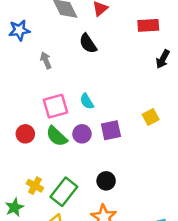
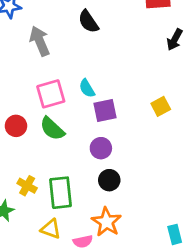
gray arrow: (46, 60) -> (40, 41), size x1.5
purple square: (111, 130) -> (105, 111), moved
purple circle: (82, 134) -> (101, 148), moved
green rectangle: (64, 192) -> (61, 193), turned -44

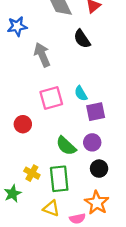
green semicircle: (52, 129) -> (66, 146), moved

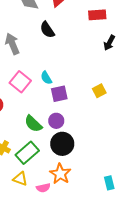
pink square: (51, 98) -> (20, 82), turned -35
black circle: (99, 169) -> (62, 144), size x1.5
green rectangle: (59, 179) -> (27, 153), turned 55

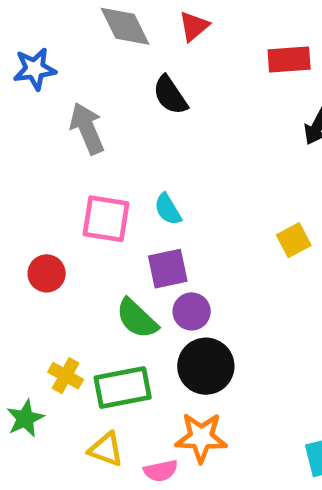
pink square: (20, 82) -> (106, 219), turned -30
purple square: (59, 94) -> (168, 269), moved
green rectangle: (27, 153) -> (123, 388), turned 30
orange star: (60, 174) -> (201, 437), turned -30

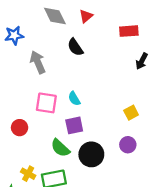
purple circle: (192, 311) -> (128, 145), moved
black circle: (206, 366) -> (91, 154), moved

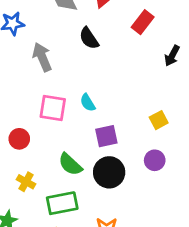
red rectangle: (129, 31) -> (143, 22), moved, turned -48
purple square: (74, 125) -> (106, 136), moved
yellow cross: (28, 174) -> (26, 182), moved

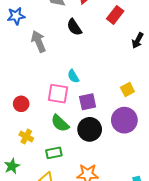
pink square: (53, 108) -> (58, 94), moved
purple circle: (155, 160) -> (124, 120), size x1.6
green rectangle: (62, 203) -> (54, 153), size x0.7

